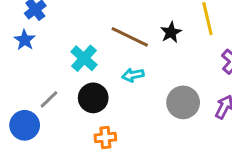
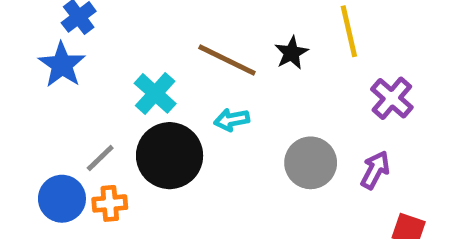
blue star: (25, 40) -> (62, 65), size x1.4
black circle: (93, 98) -> (170, 156), size x1.4
orange cross: (105, 137) -> (110, 203), moved

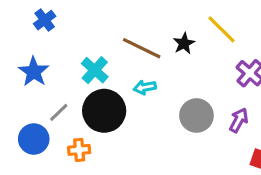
yellow line: (349, 31) -> (222, 29), turned -32
blue star: (62, 65) -> (34, 72), moved
orange cross: (110, 203) -> (79, 150), moved

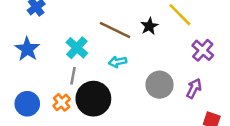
black circle: (104, 111) -> (93, 99), moved
gray line: (59, 112) -> (73, 76), moved, turned -36
orange cross: (79, 150) -> (62, 102), moved, turned -36

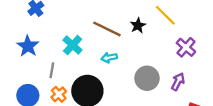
gray line: (73, 76) -> (52, 70), moved

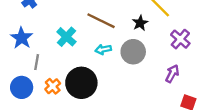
black star: (138, 26) -> (140, 23), moved
gray line: (52, 70) -> (37, 62), moved
gray circle: (147, 78) -> (133, 52), moved

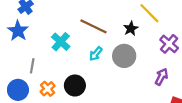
blue star: (22, 38) -> (18, 31), moved
cyan arrow: (103, 49) -> (96, 54), turned -40
black circle: (81, 83) -> (75, 86), size x0.7

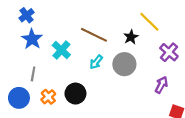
blue star: (18, 31) -> (32, 39), moved

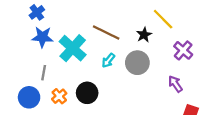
blue star: (32, 39) -> (42, 37), turned -30
cyan cross: (61, 50) -> (73, 48), size x1.4
purple arrow: (161, 85) -> (175, 84), turned -63

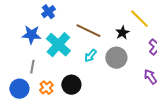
blue cross: (37, 12) -> (48, 12), moved

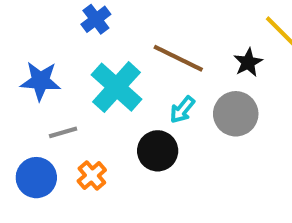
blue star: (31, 35) -> (40, 81), moved
gray line: (32, 67) -> (63, 132), turned 64
black circle: (71, 85) -> (158, 151), moved

